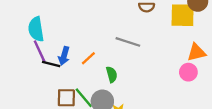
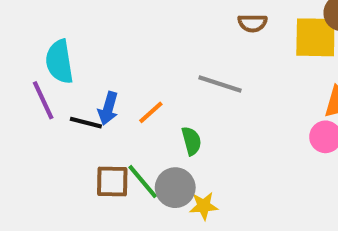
purple line: (40, 51) -> (43, 100), moved

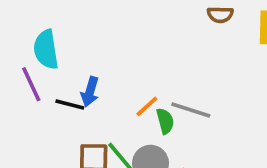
gray line: (220, 84) -> (191, 110), moved
orange line: (151, 112) -> (147, 106), moved

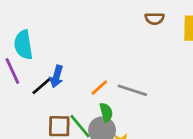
black line: (70, 104) -> (41, 86), turned -55
green semicircle: (165, 121) -> (106, 112), moved

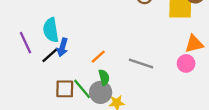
cyan semicircle: (23, 45) -> (51, 30), moved
gray line: (132, 90) -> (141, 63), moved

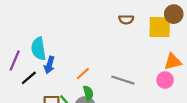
purple line: (25, 43) -> (15, 61), turned 48
black line: (50, 55) -> (29, 78), moved

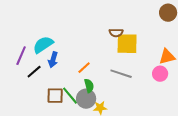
brown semicircle: (126, 19) -> (116, 33), moved
yellow square: (160, 27) -> (127, 44), moved
cyan semicircle: (39, 49) -> (43, 45), turned 65

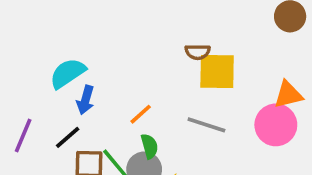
purple line: (21, 56) -> (23, 136), moved
black line: (34, 72) -> (68, 137), moved
pink circle: (160, 74) -> (276, 125), size x1.5

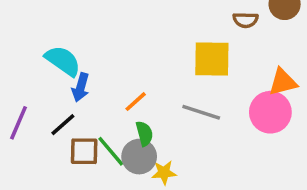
brown semicircle: (198, 52) -> (246, 20), moved
cyan semicircle: (68, 73) -> (63, 61), turned 69

